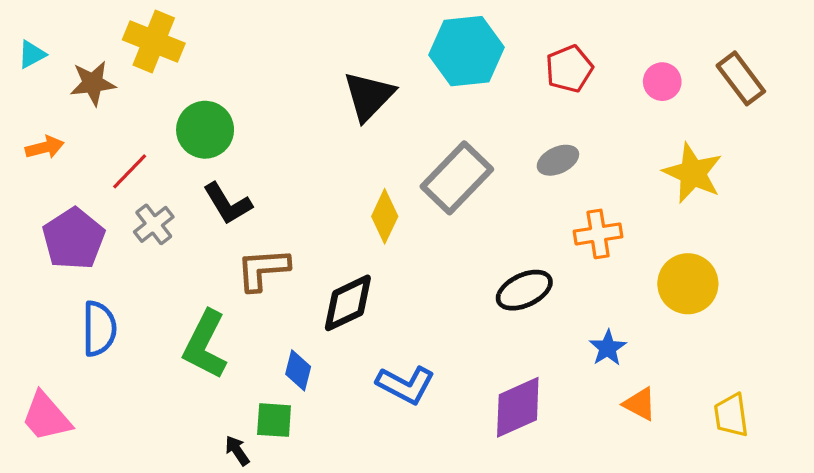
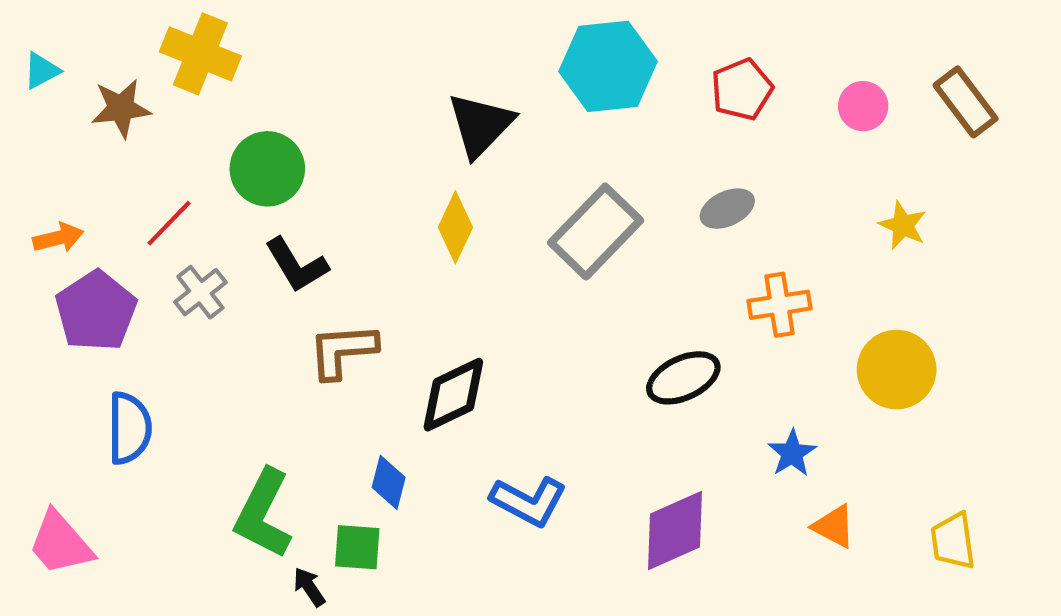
orange arrow: (45, 147) -> (58, 238), moved
yellow star: (693, 173) -> (903, 225), size x0.6
yellow diamond: (385, 216) -> (455, 227), moved
green L-shape: (205, 345) -> (263, 514), moved

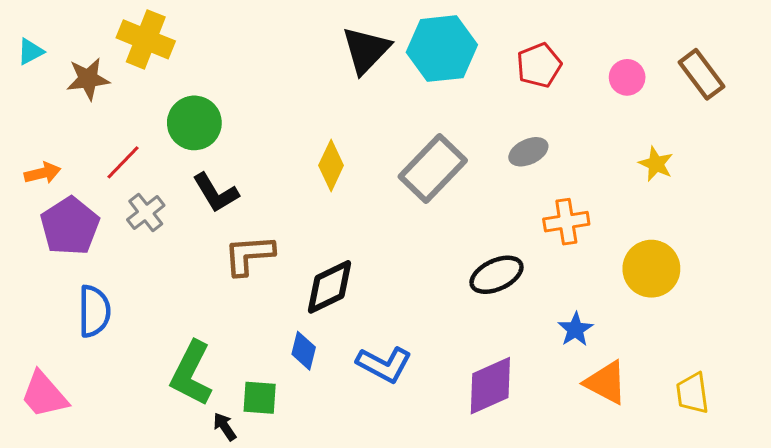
black triangle: (481, 125) -> (366, 50), moved
blue diamond: (389, 482) -> (304, 351), moved
orange triangle: (834, 526) -> (606, 383), size x1.4

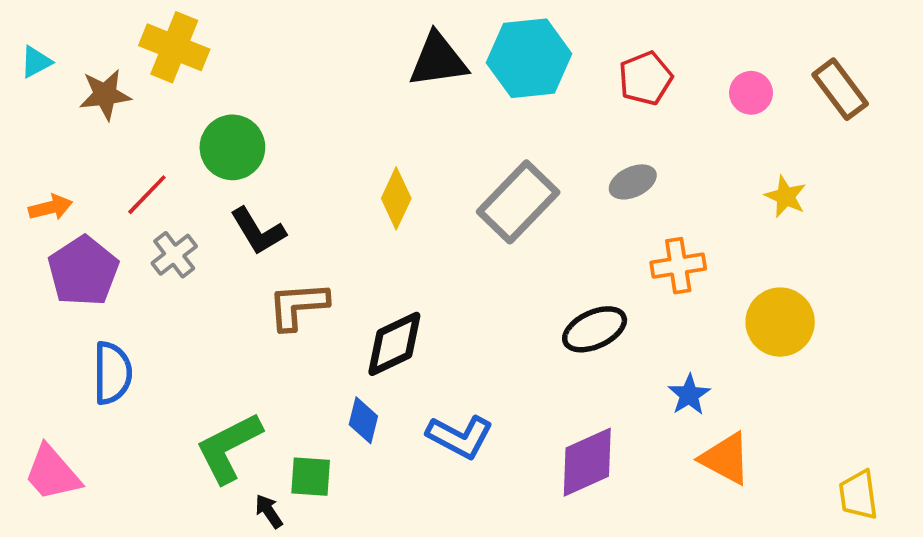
black triangle: (366, 50) -> (438, 60), turned 38
green L-shape: (191, 373) -> (229, 448), turned 36
yellow trapezoid: (692, 393) -> (858, 495), moved

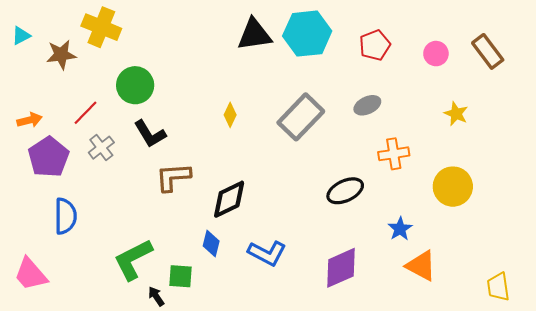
yellow diamond: (396, 198) -> (230, 115), size x0.7

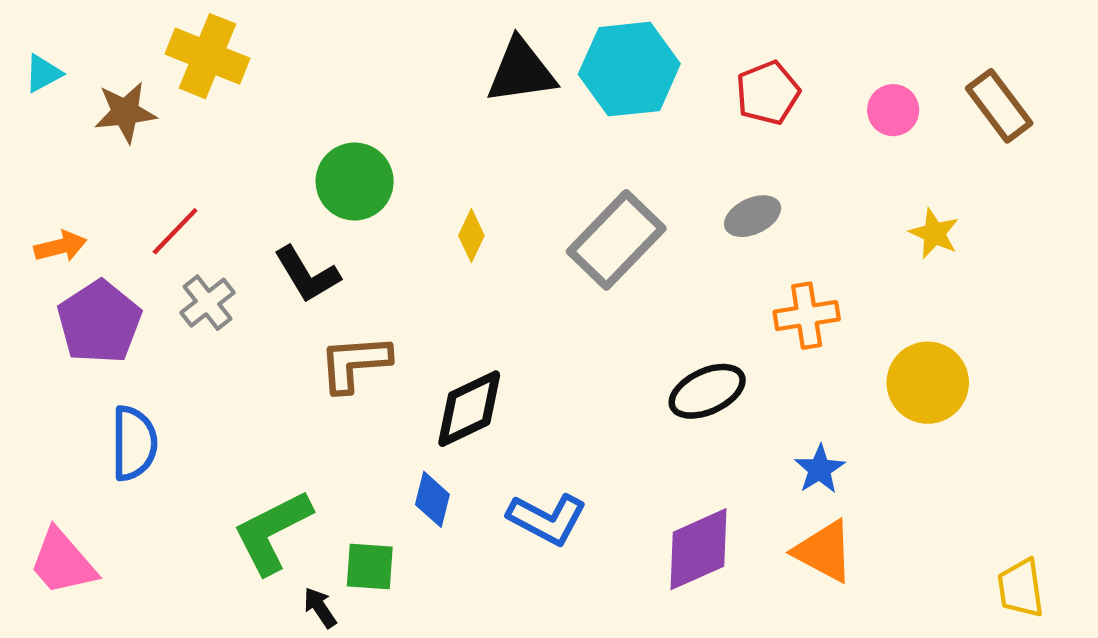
green circle: (135, 85) -> (355, 182), moved
orange triangle: (421, 266) -> (824, 551), moved

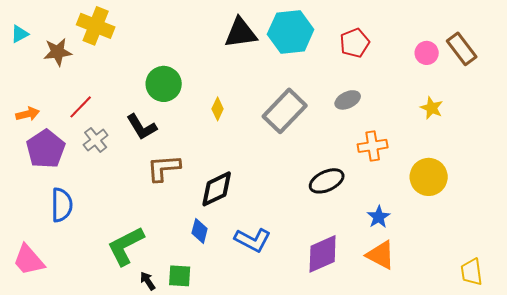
pink circle: (893, 110) -> (427, 53), moved
green square: (370, 567) -> (180, 276), moved

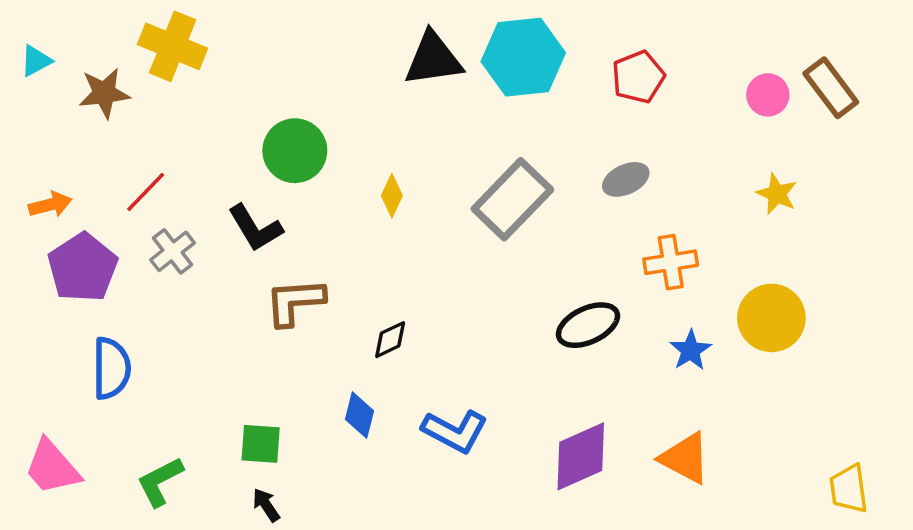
black diamond: (217, 189) -> (390, 340), size x0.6
blue star: (379, 217) -> (690, 350), moved
green L-shape: (126, 246) -> (160, 482), moved, size x0.7
green square: (180, 276) -> (261, 444), moved

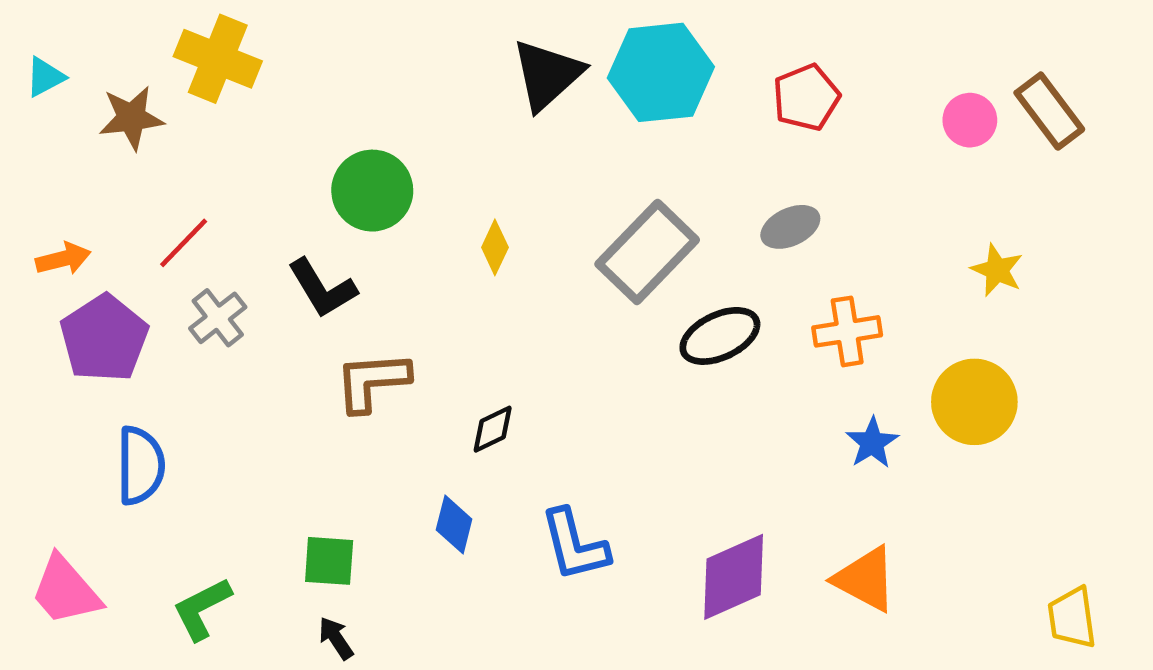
black triangle: (433, 59) -> (547, 75), turned -34
yellow star: (777, 194) -> (997, 270), moved
black ellipse: (588, 325) -> (720, 336), moved
blue L-shape: (455, 431) -> (574, 545), turned 48

